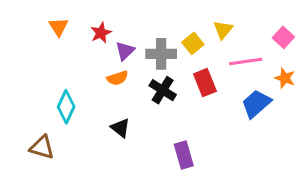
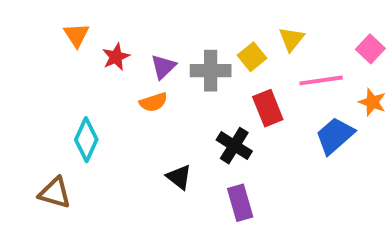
red star: (101, 33) -> (116, 57), moved
black cross: (163, 90) -> (234, 146), moved
black triangle: (120, 128) -> (179, 177), moved

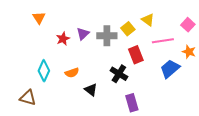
yellow triangle: (291, 39) -> (148, 20), turned -32
red star: (116, 57) -> (63, 39), moved
orange semicircle: (153, 102) -> (72, 73), moved
purple rectangle: (240, 203) -> (132, 103), moved

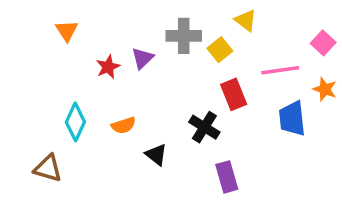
yellow triangle: (148, 20) -> (246, 20), moved
gray cross: (107, 36) -> (184, 36), moved
blue trapezoid: (170, 69) -> (292, 118), turned -55

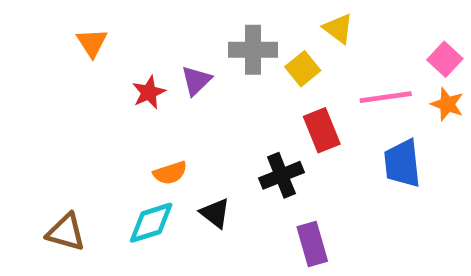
orange star: (325, 89) -> (447, 104), moved
cyan diamond: (75, 122) -> (151, 223), moved, turned 48
black cross: (204, 127) -> (281, 175), turned 36

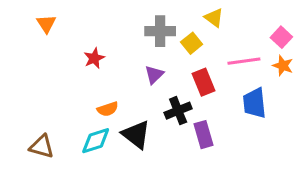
orange triangle: (92, 43) -> (46, 24), moved
purple triangle: (196, 81) -> (154, 75), moved
black triangle: (215, 213) -> (136, 135), size x1.5
purple rectangle: (312, 244) -> (204, 135), moved

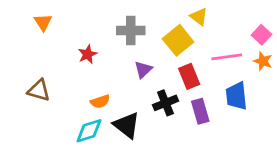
gray cross: (160, 31) -> (131, 31), moved
yellow square: (192, 43) -> (178, 40), size x1.5
purple rectangle: (204, 135) -> (200, 111), moved
brown triangle: (42, 147) -> (39, 90), moved

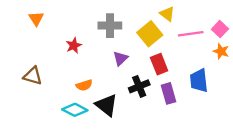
pink line: (227, 57) -> (191, 34), moved
cyan diamond: (89, 131) -> (75, 110), turned 45

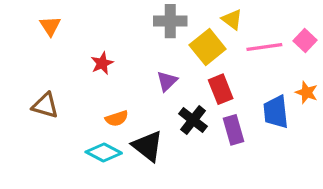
gray cross: (110, 26) -> (170, 21), moved
orange star: (221, 51) -> (307, 92), moved
black cross: (139, 86) -> (193, 120), turned -30

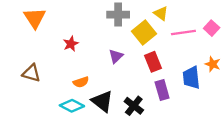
orange triangle: (50, 26) -> (35, 18), size x1.5
black cross: (193, 120) -> (134, 106), moved

